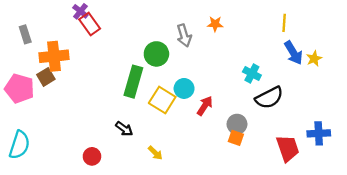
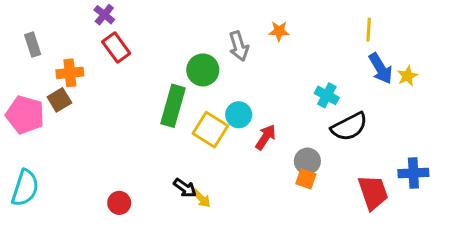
red rectangle: (90, 24) -> (116, 48), moved
orange cross: (54, 56) -> (70, 73), size x0.7
black arrow: (124, 129) -> (185, 188), moved

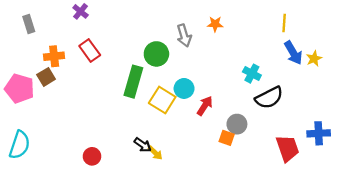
gray rectangle: (33, 45) -> (29, 24), moved
red rectangle: (116, 48) -> (90, 51), moved
orange square: (306, 179) -> (227, 138), moved

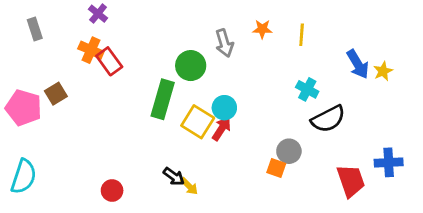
yellow line: (284, 23) -> (302, 35), moved
orange cross: (54, 56) -> (91, 50), moved, turned 30
red arrow: (205, 106) -> (222, 129), moved

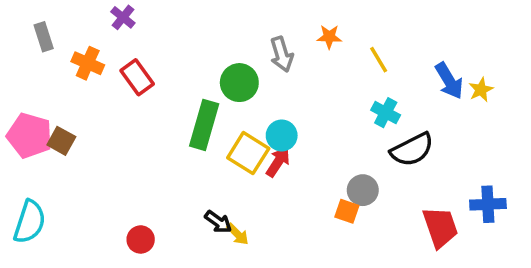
yellow line: (302, 35) -> (379, 60), moved, turned -35
orange cross: (91, 50) -> (88, 63), moved
brown square: (56, 94) -> (61, 141), moved, turned -30

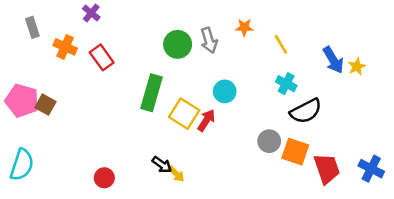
green circle: (239, 83) -> (178, 44), moved
cyan circle: (282, 135) -> (225, 91), moved
blue cross: (488, 204) -> (371, 169), moved, turned 30
orange square: (347, 211) -> (295, 152), moved, size x1.5

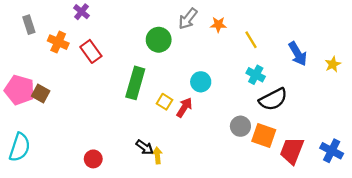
gray arrow: (209, 40) -> (188, 19), moved, turned 55
yellow star: (357, 67) -> (333, 64), moved
yellow square: (184, 114) -> (165, 102), size x0.6
red trapezoid: (327, 169) -> (292, 151), turned -140
yellow arrow: (176, 174) -> (157, 155), turned -140

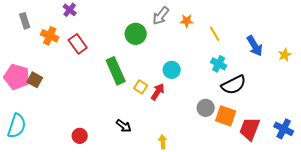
green rectangle: (135, 83) -> (116, 71), turned -40
yellow arrow: (157, 155) -> (163, 142), moved

